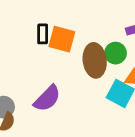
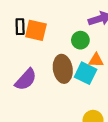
brown ellipse: (95, 60) -> (63, 69), moved

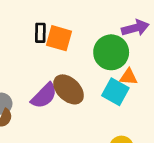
green circle: (80, 40) -> (111, 52), size x1.6
brown ellipse: (63, 69) -> (69, 89), moved, turned -40

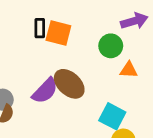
green circle: (111, 52) -> (111, 46), size x0.7
cyan square: (115, 92) -> (112, 116), moved

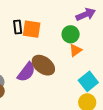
orange triangle: (129, 70) -> (75, 50), moved, turned -32
cyan square: (112, 116) -> (88, 81), moved, turned 30

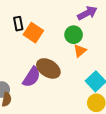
black rectangle: (18, 27) -> (18, 24), moved
orange square: (32, 29) -> (33, 33), turned 30

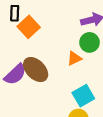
green circle: (74, 35) -> (89, 42), moved

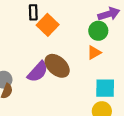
green circle: (89, 42) -> (98, 31), moved
cyan square: (83, 96) -> (105, 88), turned 35

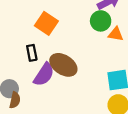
black rectangle: (33, 12) -> (32, 53), moved
orange triangle: (94, 53) -> (116, 34), moved, turned 48

